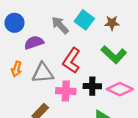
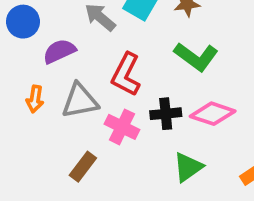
pink cross: (66, 91) -> (122, 127), turned 30

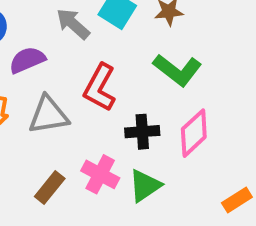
pink diamond: (213, 114) -> (194, 133), turned -63
pink cross: (122, 127) -> (100, 174), moved
green triangle: (188, 167) -> (145, 186), moved

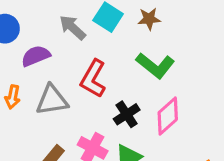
black cross: (142, 132) -> (127, 114), turned -30

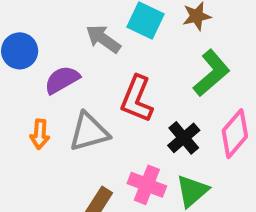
green L-shape: (155, 65) -> (212, 73), turned -72

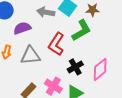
gray arrow: (103, 39) -> (46, 12), turned -36
green L-shape: (212, 73) -> (81, 30), moved

